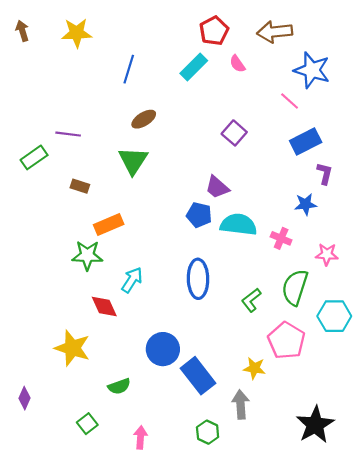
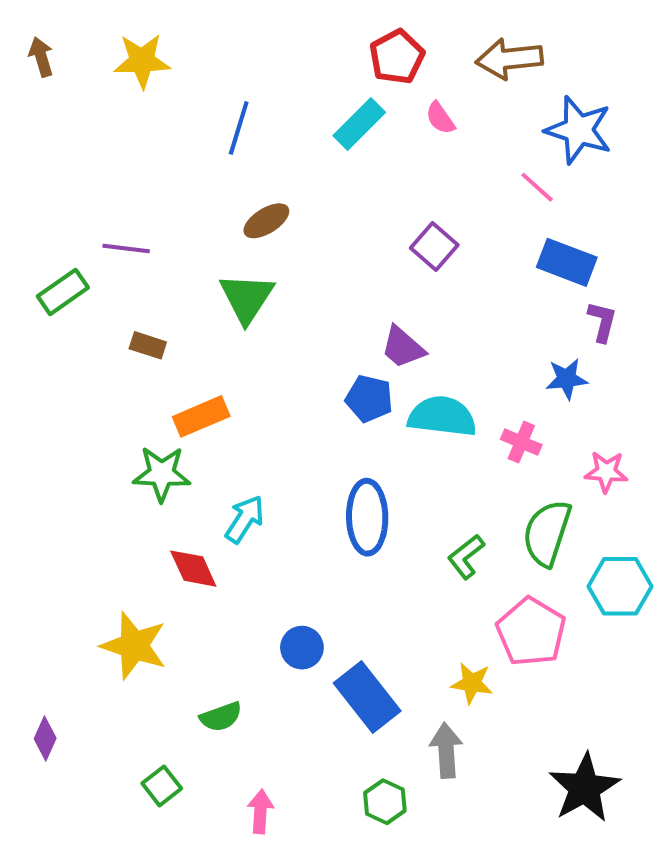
blue rectangle: (306, 141) -> (567, 262), turned 48
blue circle: (163, 349) -> (302, 648), size x0.7

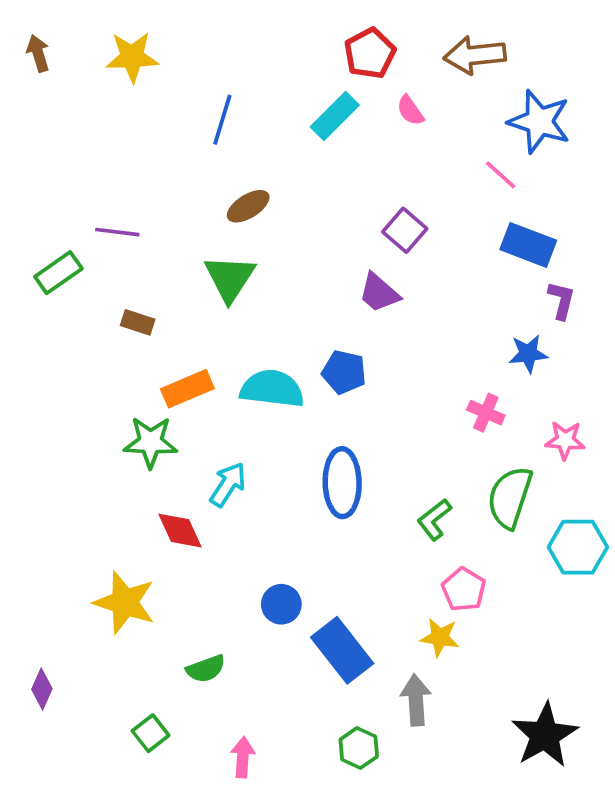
purple trapezoid: (403, 347) -> (379, 293), moved
cyan semicircle: (442, 416) -> (272, 389), moved
pink pentagon: (531, 632) -> (464, 589), moved, size x0.7

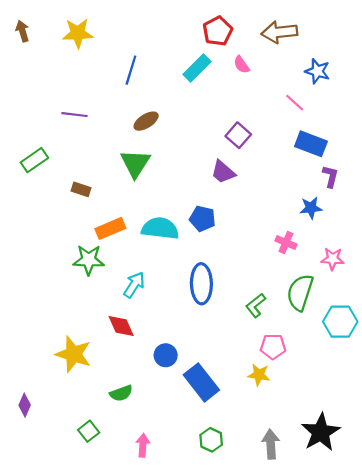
blue star: (539, 122) -> (317, 71), size x0.7
purple line: (117, 232) -> (75, 115), moved
red diamond: (180, 531) -> (121, 326), moved
pink pentagon: (464, 589) -> (273, 347), turned -30
gray arrow: (416, 700) -> (271, 444), moved

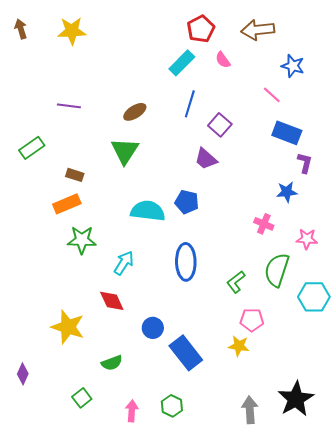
blue line: (131, 70) -> (190, 104), moved
orange rectangle: (110, 228) -> (67, 204), moved
green hexagon: (211, 440) -> (172, 406), moved

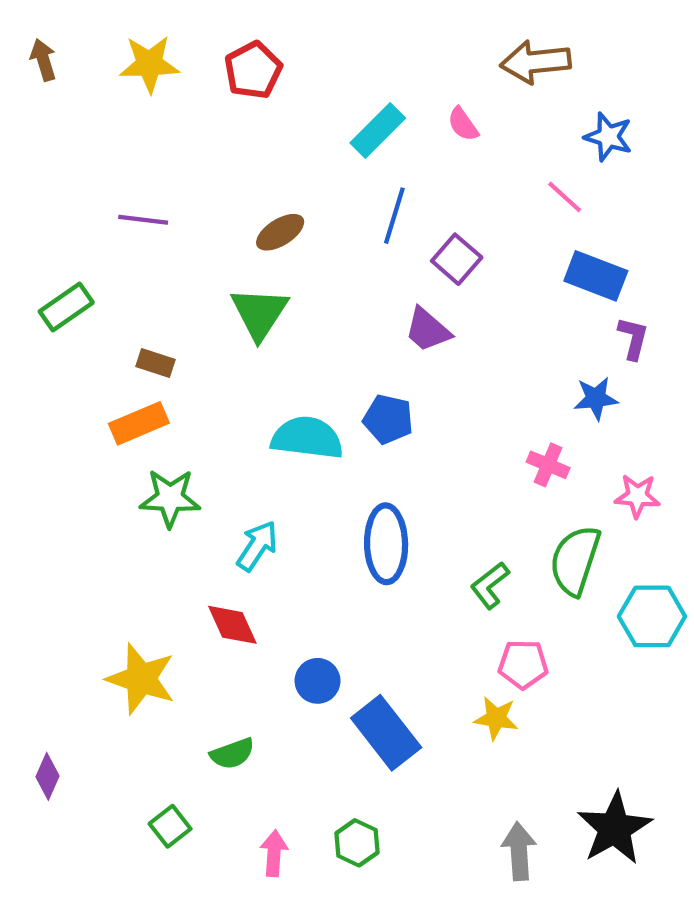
red pentagon: (201, 29) -> (253, 70), moved

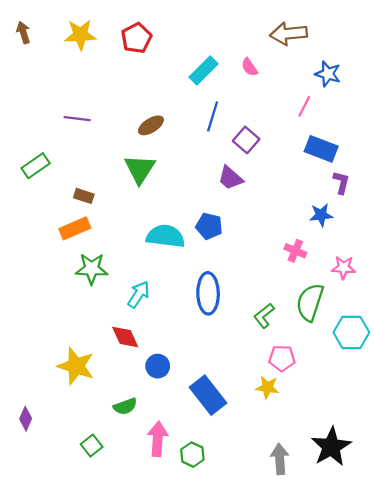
pink line: (565, 197) -> (304, 106), turned 75
blue circle: (318, 681) -> (158, 366), moved
pink arrow: (274, 853) -> (158, 439), moved, size x1.4

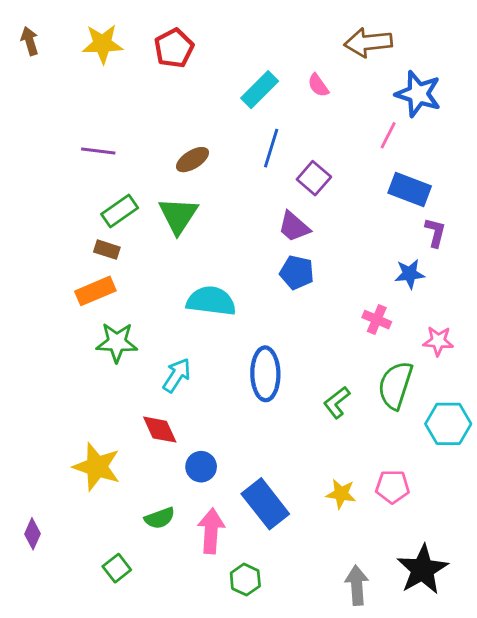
blue star: (328, 74) -> (418, 94), size x1.4
green rectangle: (36, 166) -> (120, 211), moved
blue pentagon: (209, 226) -> (297, 272), moved
pink pentagon: (282, 358) -> (392, 487), moved
pink arrow: (158, 439) -> (211, 531), moved

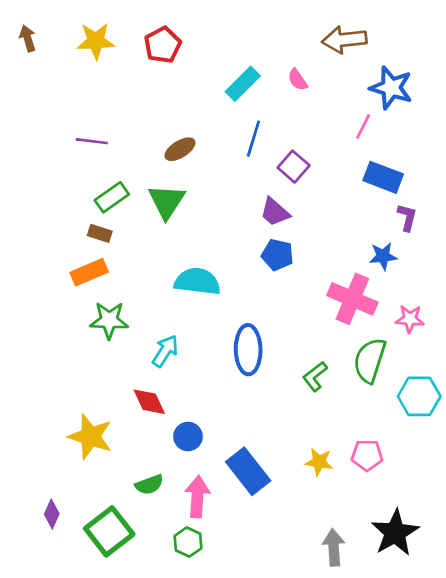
pink cross: (377, 320) -> (352, 299), size x1.8
purple diamond: (33, 534) -> (52, 514), moved
green square: (117, 568) -> (109, 531), size x1.8
green hexagon: (245, 580) -> (188, 542), moved

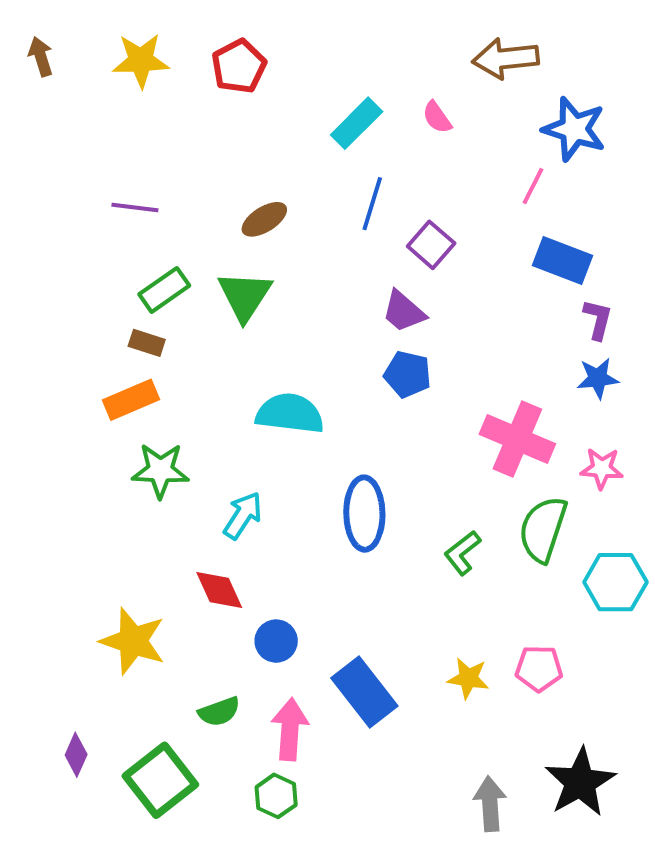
blue star: (383, 256) -> (598, 378), moved

